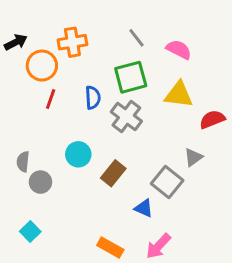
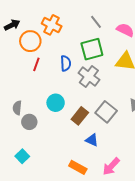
orange cross: (72, 42) -> (52, 25), turned 36
gray square: (167, 182) -> (106, 112), moved
blue triangle: (144, 208) -> (92, 140), moved

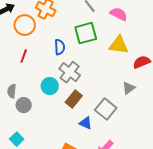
red line: (36, 64) -> (24, 56), moved
gray cross: (89, 76) -> (70, 72), moved
gray square: (106, 112) -> (106, 109), moved

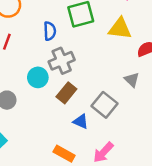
gray cross: (70, 72) -> (62, 61), turned 30
gray triangle: (129, 88) -> (132, 80), turned -40

